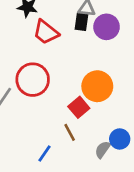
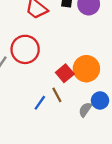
orange circle: (97, 86) -> (86, 69), moved
blue line: (45, 153) -> (40, 103), moved

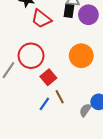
orange circle: (86, 69) -> (81, 56), moved
red square: (65, 73) -> (48, 77), moved

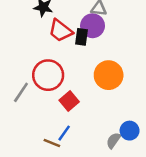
black rectangle: (69, 11) -> (81, 37), moved
purple circle: (88, 15) -> (93, 26), moved
brown line: (60, 97) -> (52, 143), moved, turned -40

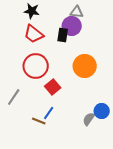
red trapezoid: (60, 31) -> (34, 34), moved
gray line: (21, 92) -> (14, 97), moved

